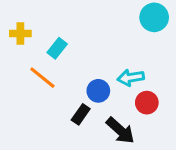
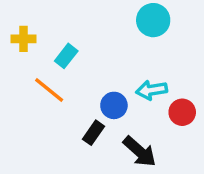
cyan circle: (154, 17) -> (153, 20), moved
red circle: (147, 103) -> (182, 112), moved

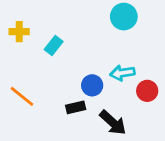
orange line: (49, 90) -> (22, 96), moved
black rectangle: (93, 133) -> (76, 107), turned 42

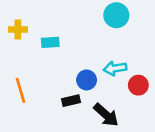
cyan rectangle: (54, 45) -> (50, 42), turned 48
orange line: (22, 96) -> (21, 90), turned 35

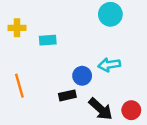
red circle: (138, 85) -> (131, 110), moved

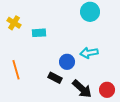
yellow cross: (17, 28) -> (14, 23), turned 32
black rectangle: (67, 95) -> (55, 78), turned 40

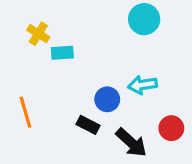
yellow cross: (14, 23) -> (38, 34), moved
red circle: (107, 90) -> (171, 128), moved

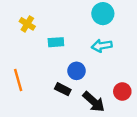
cyan rectangle: (62, 53) -> (56, 42), moved
cyan arrow: (142, 85) -> (102, 46), moved

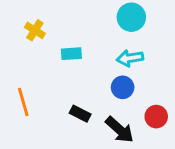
blue circle: (77, 71) -> (123, 87), moved

